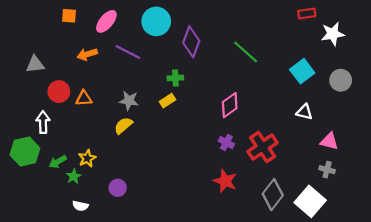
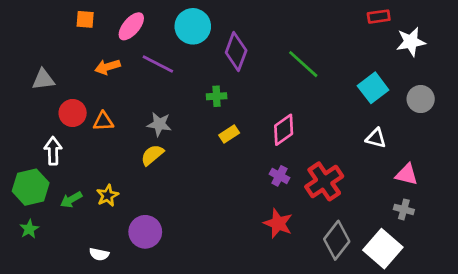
yellow rectangle: (167, 101) -> (229, 134), moved
green star: (74, 176) -> (29, 229), moved
purple circle: (118, 188) -> (145, 232), size x1.5

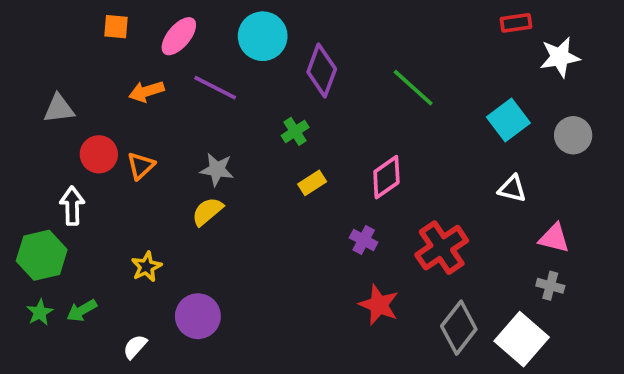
green cross: (217, 96) -> (295, 131), turned -30
orange triangle: (103, 121) -> (141, 166), turned -40
purple cross: (279, 176) -> (364, 240), moved
green arrow: (71, 200) -> (82, 310), moved
white semicircle: (99, 254) -> (135, 347), turned 120

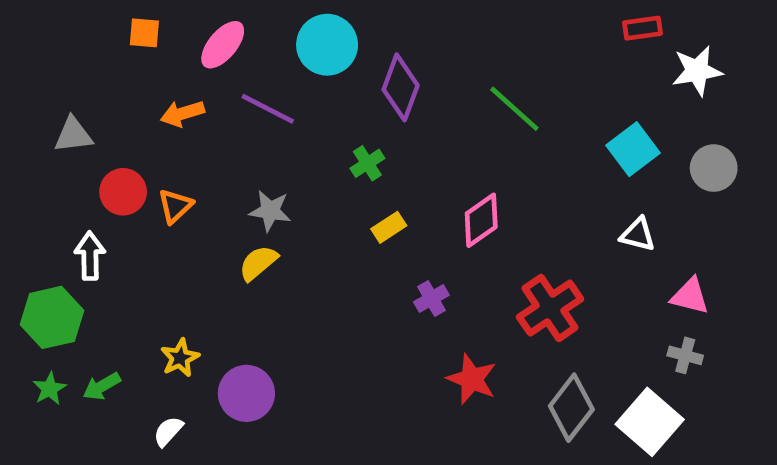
purple cross: (364, 240) -> (431, 299), moved, turned 32
yellow star: (146, 267) -> (180, 358), moved

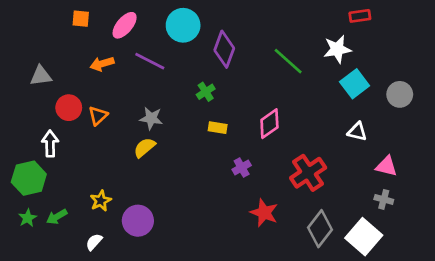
white star: (697, 71) -> (337, 49), moved
yellow rectangle: (389, 227) -> (218, 128), turned 42

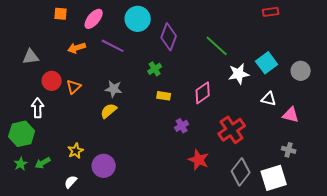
white star: (337, 49) -> (239, 74), moved
pink triangle: (386, 166) -> (291, 115), moved
white square: (364, 237) -> (274, 178), turned 32

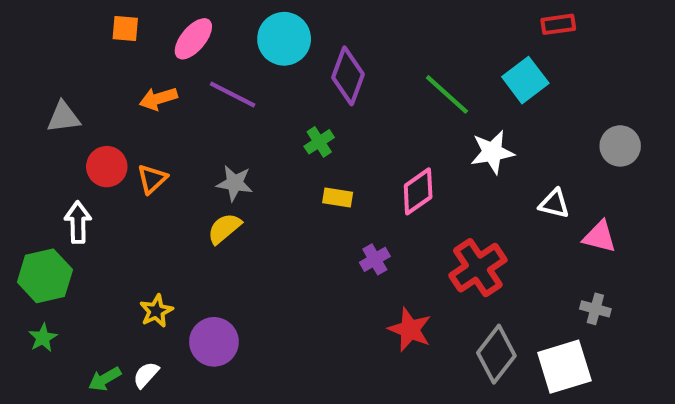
cyan square: (267, 63) -> (525, 80), moved
green arrow: (43, 163) -> (105, 379), moved

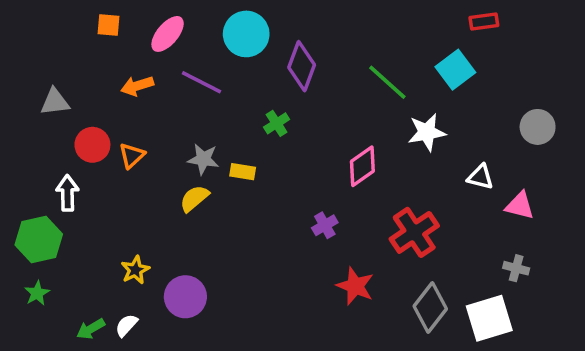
yellow rectangle: (338, 198) -> (243, 172), moved

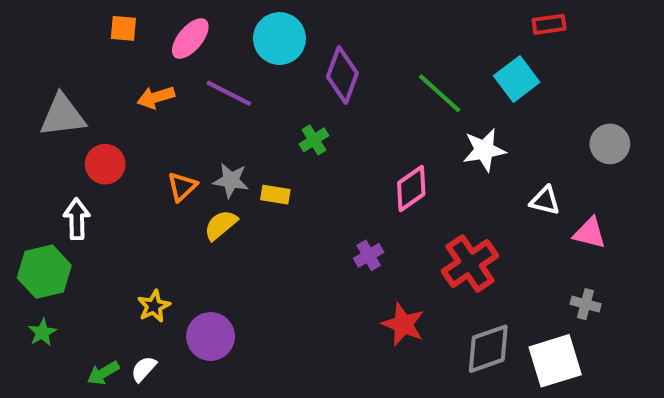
gray triangle: (55, 102) -> (63, 116), size x1.4
orange triangle: (132, 156) -> (182, 186), moved
gray diamond: (430, 307) -> (488, 349), turned 33

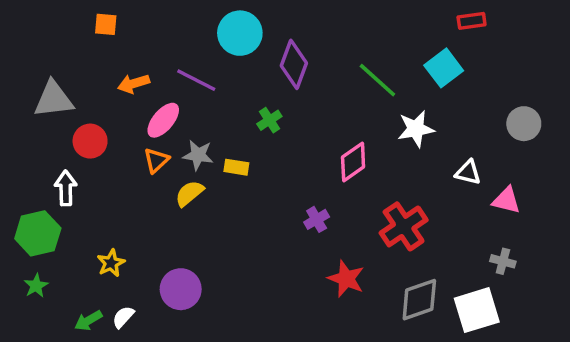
pink ellipse: (190, 39) -> (163, 120), moved
yellow star: (154, 306) -> (111, 263), moved

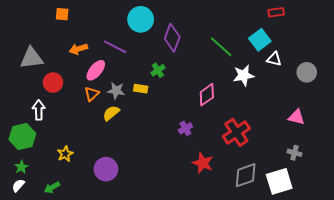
yellow rectangle: (236, 167) -> (141, 89), moved
white triangle: (468, 172) -> (274, 59), moved
white semicircle: (123, 317) -> (18, 185), moved

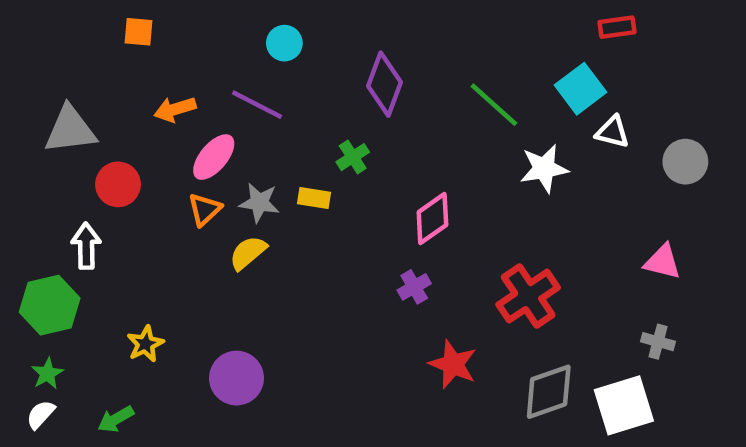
cyan circle: (141, 19) -> (284, 43), moved, size x0.6
pink diamond: (207, 95) -> (432, 219), moved

